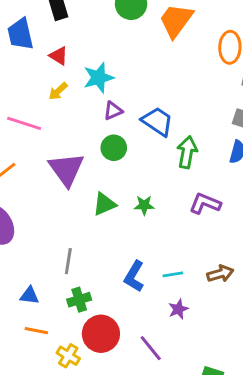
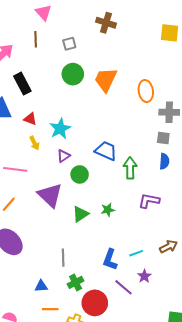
yellow arrow: (58, 91) -> (34, 143), turned -64
purple triangle: (113, 111) -> (63, 156), moved
purple line: (151, 348) -> (124, 287), moved

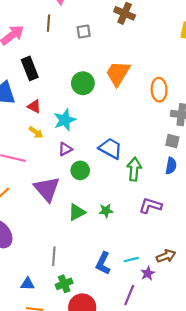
green circle: (73, 74) -> (83, 83), moved
yellow arrow: (34, 143) -> (36, 132), turned -32
purple star: (144, 276) -> (148, 273), moved
purple line: (124, 287) -> (129, 295), moved, turned 66

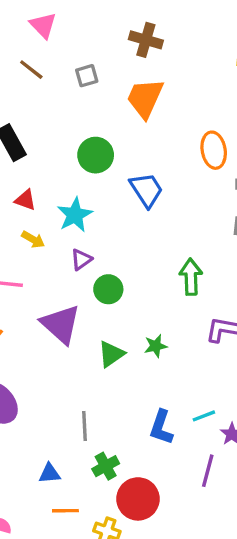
brown line: (49, 23) -> (31, 70), turned -49
orange trapezoid: (118, 73) -> (145, 98), moved
blue trapezoid: (111, 148) -> (146, 190), moved, turned 35

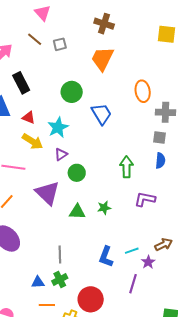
gray square: (87, 76) -> (60, 44), moved
yellow arrow: (33, 239) -> (32, 141), size x1.5
green triangle: (111, 354) -> (77, 212), turned 36
green cross: (106, 466) -> (60, 279), moved

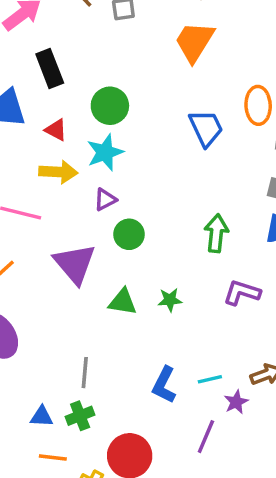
green circle: (72, 92) -> (110, 106), moved
blue trapezoid: (101, 114) -> (206, 128), moved
yellow arrow: (32, 141) -> (58, 172), turned -35

